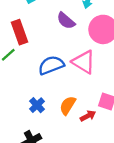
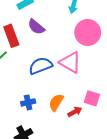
purple semicircle: (66, 21) -> (36, 27), moved
blue cross: (37, 105) -> (28, 102), turned 32

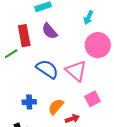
blue semicircle: (41, 66) -> (47, 69), turned 45
pink square: (92, 98) -> (92, 99), moved, turned 35

